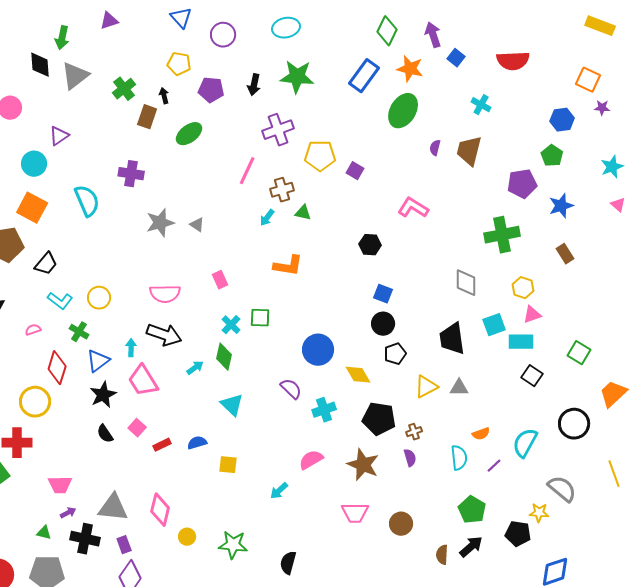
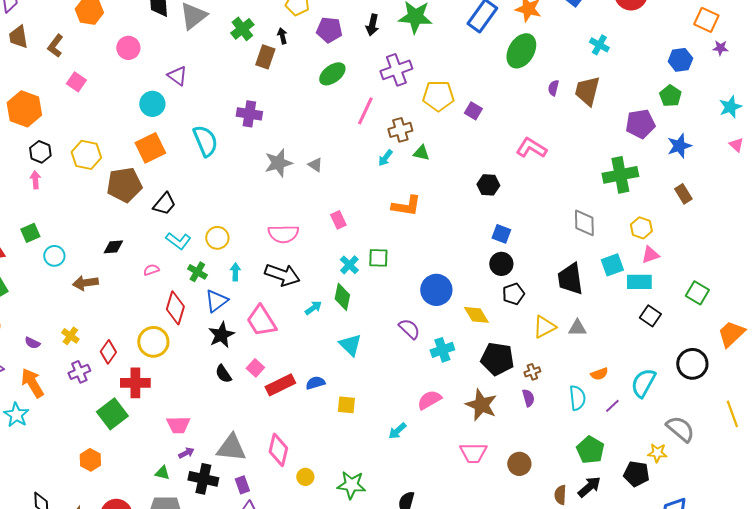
green ellipse: (189, 134) -> (332, 74), moved
purple triangle: (59, 136) -> (177, 76), turned -50
orange square: (32, 208) -> (150, 148), turned 36
cyan arrow: (131, 348) -> (235, 272), moved
red rectangle: (162, 445) -> (280, 385), size x1.6

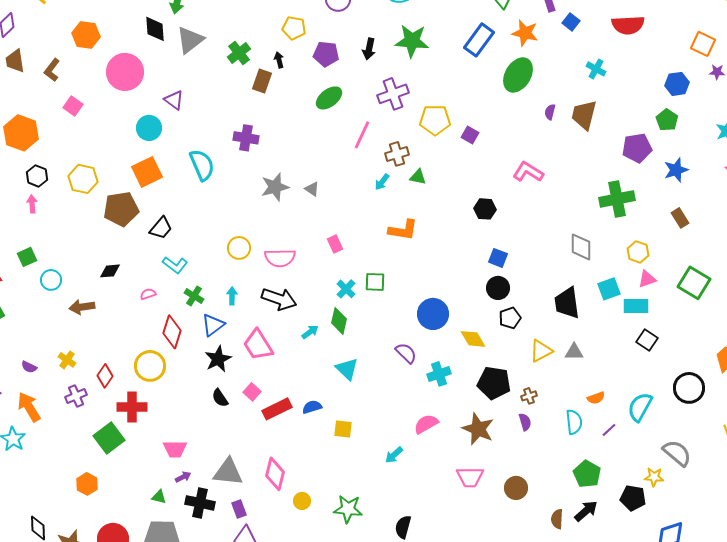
pink circle: (128, 48) -> (125, 72), size x1.6
yellow circle: (217, 238) -> (239, 248), moved
green square: (697, 293) -> (694, 283), moved, size x1.4

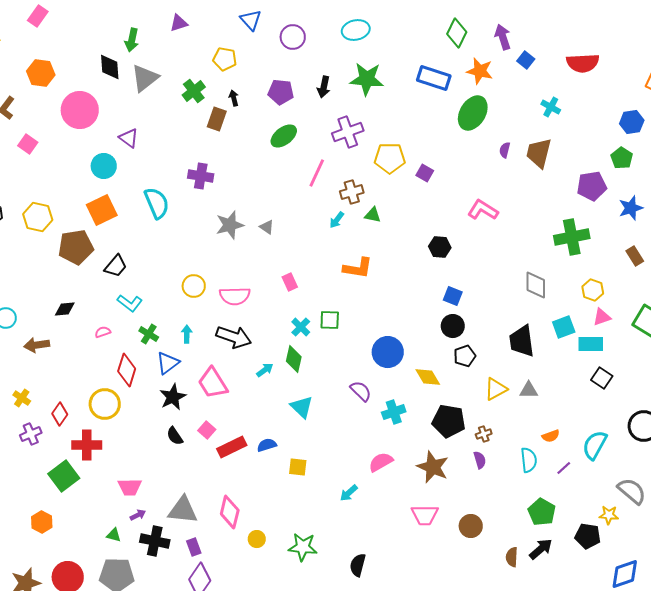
yellow pentagon: (294, 28) -> (225, 59), moved
blue rectangle: (479, 40) -> (434, 78), turned 72

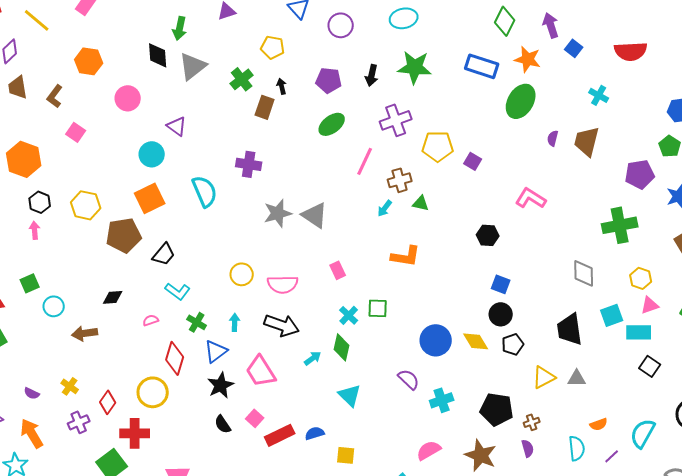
pink circle: (80, 110) -> (128, 98), size x0.7
gray triangle: (267, 227) -> (315, 215), size x1.8
yellow diamond: (428, 377) -> (476, 341), moved

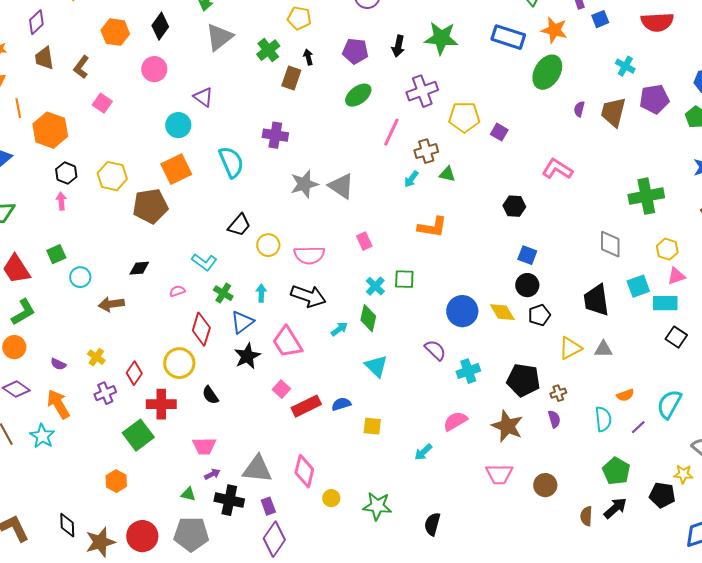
blue square: (574, 48) -> (600, 19), turned 30
black diamond: (158, 55) -> (160, 26), moved, turned 40
purple pentagon: (640, 174) -> (654, 99), moved
black trapezoid: (164, 254) -> (239, 225), moved
black semicircle: (223, 424) -> (210, 395), moved

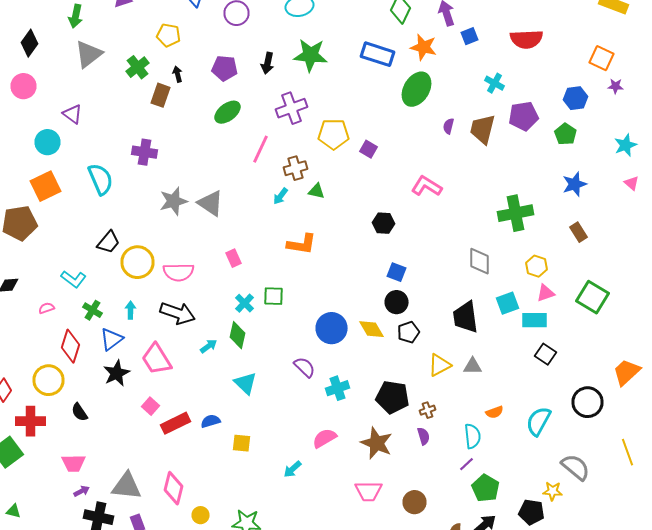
yellow circle: (268, 245) -> (138, 262), size x1.4
purple line: (638, 427) -> (466, 464), moved
green triangle: (188, 494) -> (14, 511), moved

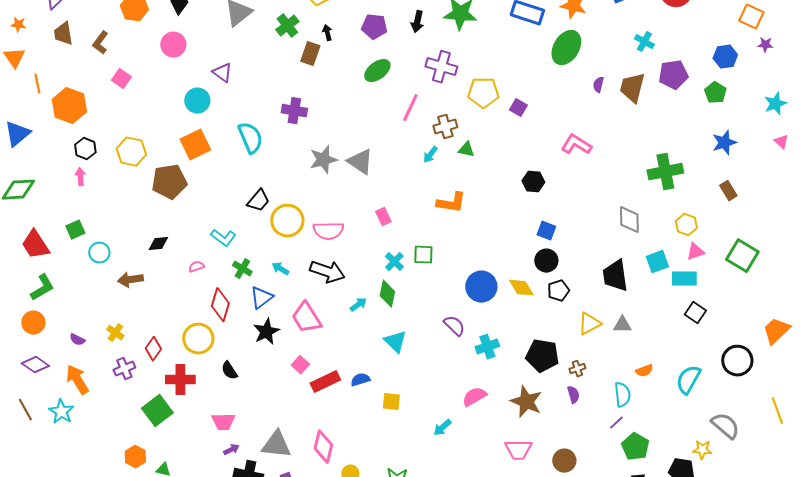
purple cross: (292, 108) -> (441, 67), turned 36
cyan arrow: (130, 310) -> (280, 269), turned -60

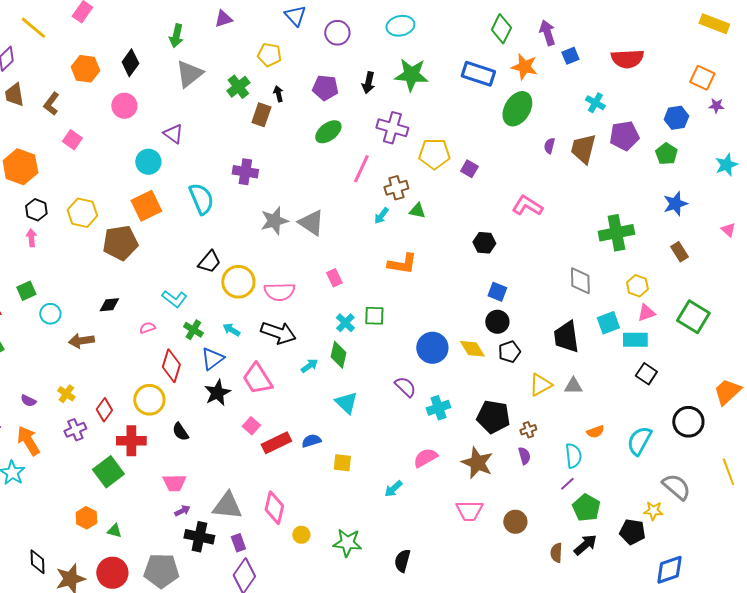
pink triangle: (781, 142) -> (728, 230), moved

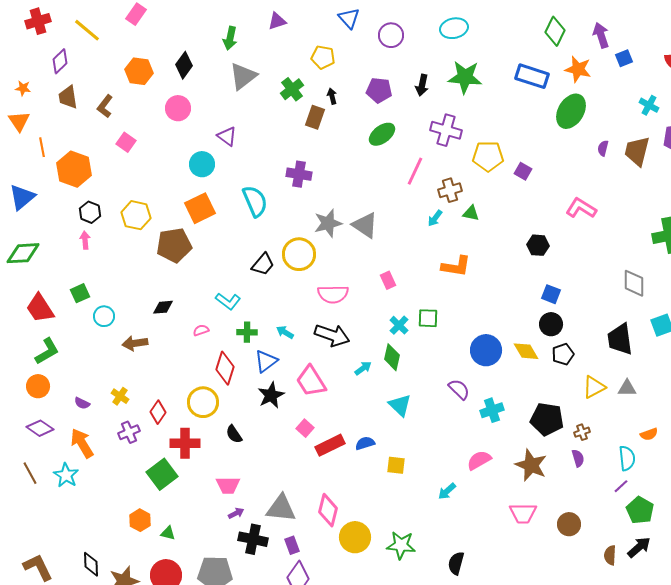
yellow circle: (238, 282) -> (299, 254), moved
green cross: (193, 330) -> (247, 332), turned -30
yellow circle: (301, 535) -> (355, 537), size x1.8

